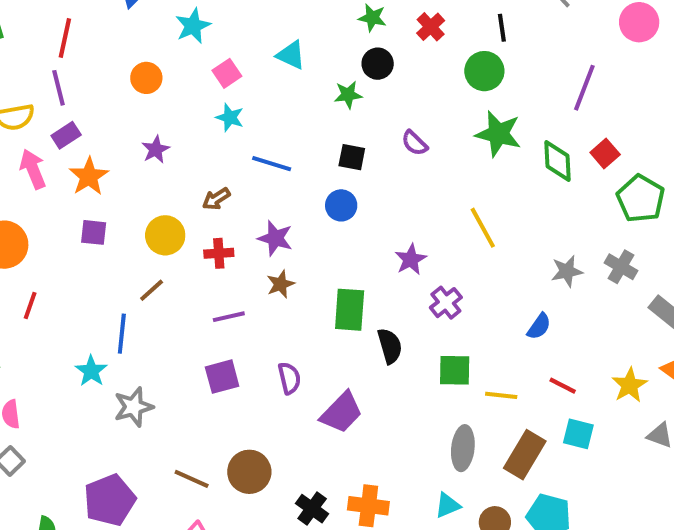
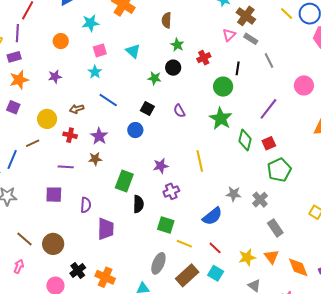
blue semicircle: (539, 326) -> (212, 216), size x1.5
purple trapezoid: (341, 413) -> (106, 229), turned -60

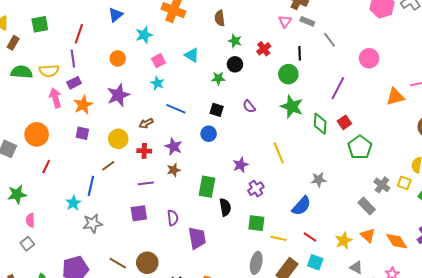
purple star: (55, 77) -> (118, 95), size x1.6
gray cross: (260, 200) -> (382, 185), moved

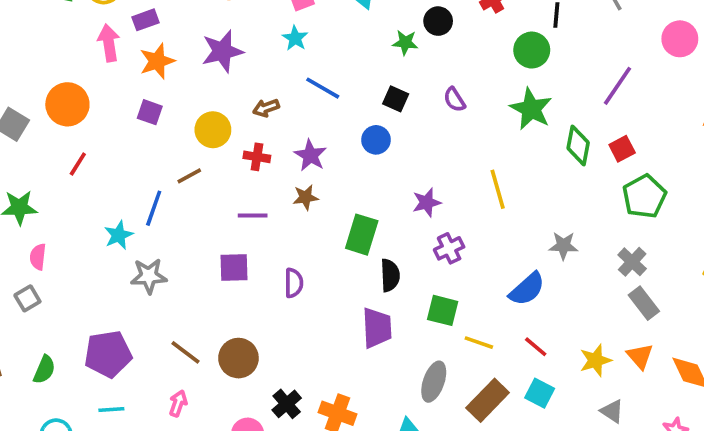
gray cross: (382, 185) -> (632, 262), moved
purple trapezoid: (197, 238) -> (377, 328), moved

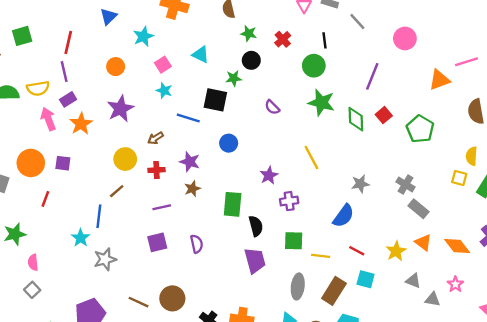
black square: (396, 99) -> (215, 100), moved, size x1.5
purple square: (150, 112) -> (63, 163), moved
green pentagon: (644, 196) -> (420, 129), moved
purple cross: (449, 248) -> (289, 201), turned 30

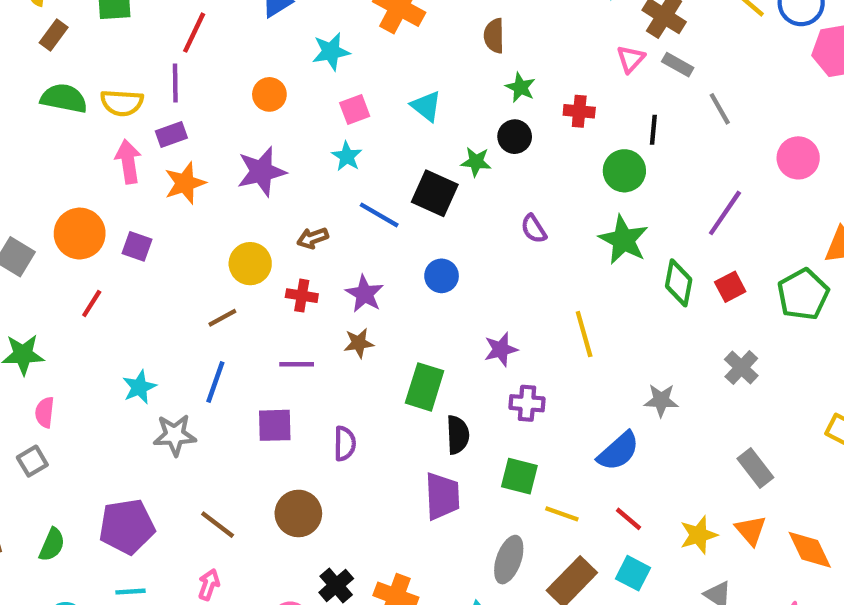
red cross: (283, 39) -> (579, 111), turned 35
green pentagon: (420, 129) -> (803, 294), moved
gray cross: (406, 184) -> (741, 368), moved
blue line: (99, 216) -> (215, 382), moved
brown circle: (172, 298) -> (298, 513), moved

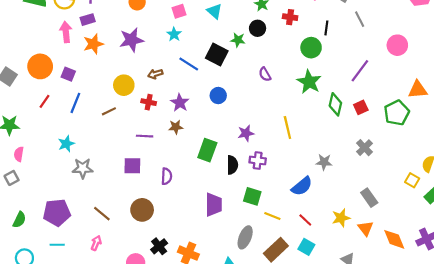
blue line: (215, 382) -> (75, 103), moved
black semicircle: (458, 435) -> (232, 165), moved
yellow star: (699, 535) -> (341, 218), moved

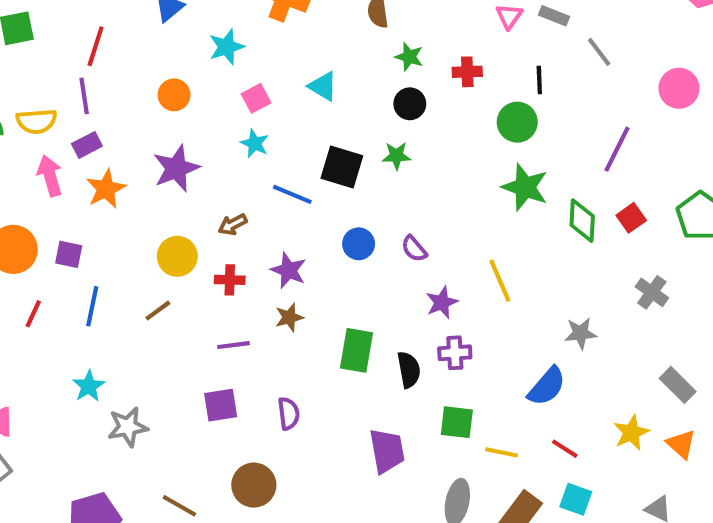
green star: (238, 40) -> (396, 156), moved
purple semicircle: (265, 74) -> (414, 249), moved
purple star: (246, 133) -> (442, 302), moved

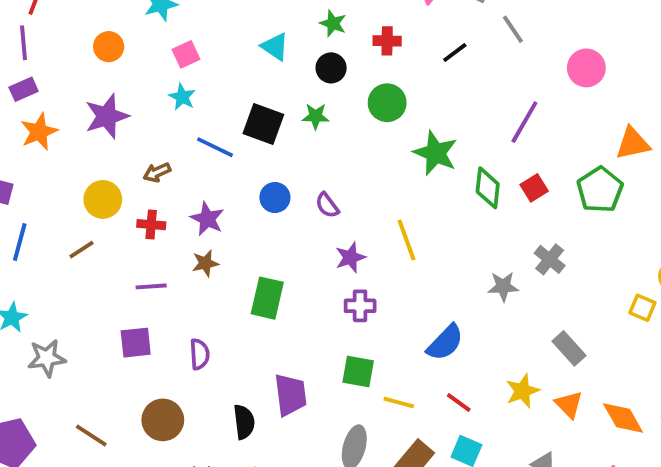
black line: (539, 80) -> (455, 52), turned 52
cyan triangle: (323, 86) -> (275, 47), moved
green circle: (517, 122) -> (387, 103), moved
gray star: (581, 333) -> (503, 286), moved
black semicircle: (409, 370) -> (244, 422), moved

